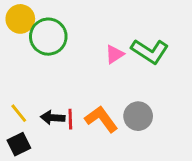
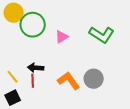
pink triangle: (115, 54) -> (62, 37), moved
black arrow: (53, 118) -> (36, 68), moved
red line: (70, 119) -> (33, 81), moved

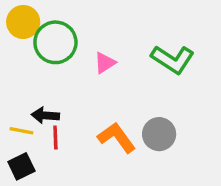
black arrow: (36, 68) -> (45, 115), moved
yellow line: (13, 77) -> (21, 131), turned -40

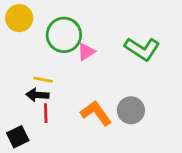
green circle: (55, 42) -> (64, 35), moved
yellow line: (21, 131) -> (43, 80), moved

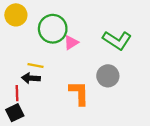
gray circle: (131, 110) -> (108, 76), moved
red line: (46, 113) -> (17, 93), moved
orange L-shape: (96, 113) -> (79, 93), turned 35

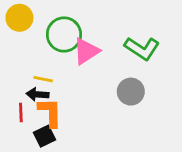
pink triangle: (71, 43) -> (86, 51), size x1.5
orange L-shape: (79, 93) -> (50, 112), moved
black square: (15, 113) -> (44, 136), moved

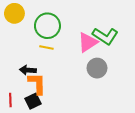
pink triangle: (86, 51) -> (88, 42), moved
yellow line: (43, 79) -> (46, 47), moved
red line: (21, 112) -> (10, 100), moved

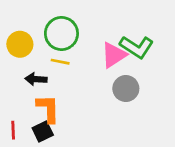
yellow circle: (14, 13) -> (20, 44), moved
black arrow: (28, 70) -> (36, 79), moved

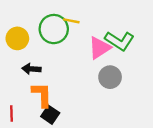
yellow line: (60, 62) -> (71, 21), moved
black square: (43, 131) -> (50, 115), moved, turned -30

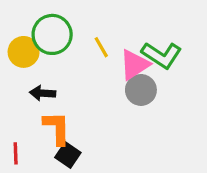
yellow line: (71, 21) -> (101, 47), moved, turned 49
green circle: (54, 29) -> (52, 34), moved
gray circle: (110, 77) -> (141, 90), moved

